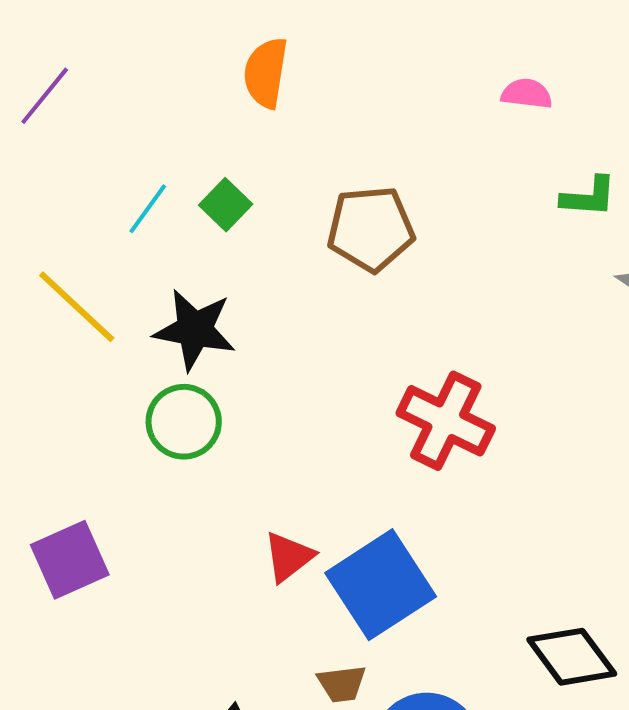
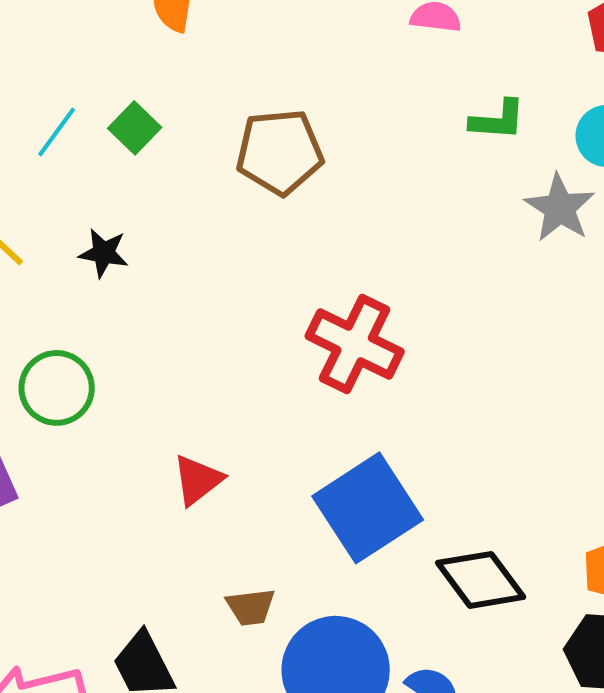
black star: (195, 330) -> (104, 253), size x0.6
green circle: (184, 422) -> (57, 388), moved
blue square: (381, 585) -> (368, 508), moved

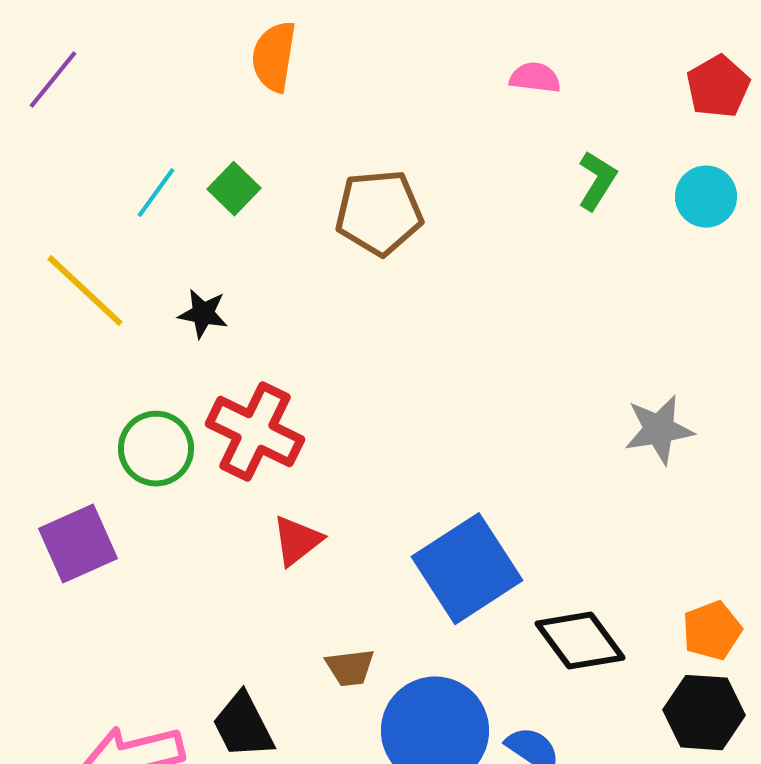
green L-shape: (498, 120) -> (597, 181), turned -62
gray star: (560, 208) -> (659, 430), moved, turned 30
red cross: (355, 344) -> (255, 432), moved

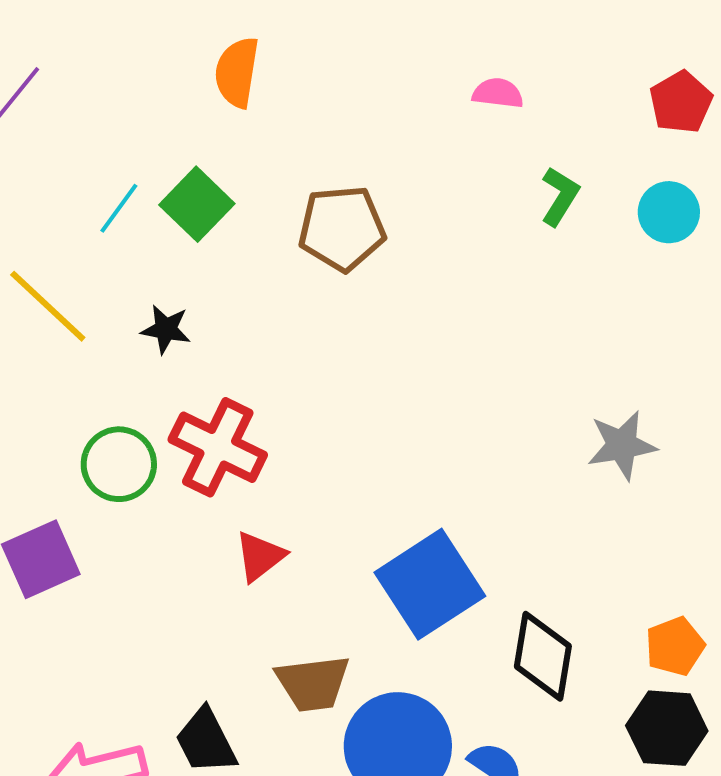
green square: (234, 189) -> (197, 204), size x1.4
black diamond: (580, 641) -> (543, 656), turned 46
brown trapezoid: (350, 668) -> (313, 683), size x1.5

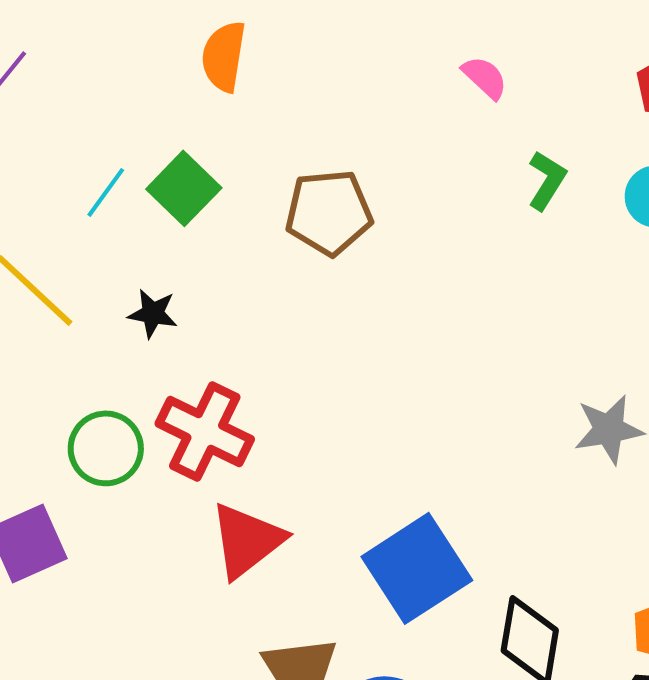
pink semicircle: (498, 93) -> (485, 77), turned 36
red triangle: (260, 556) -> (247, 540), size x1.5

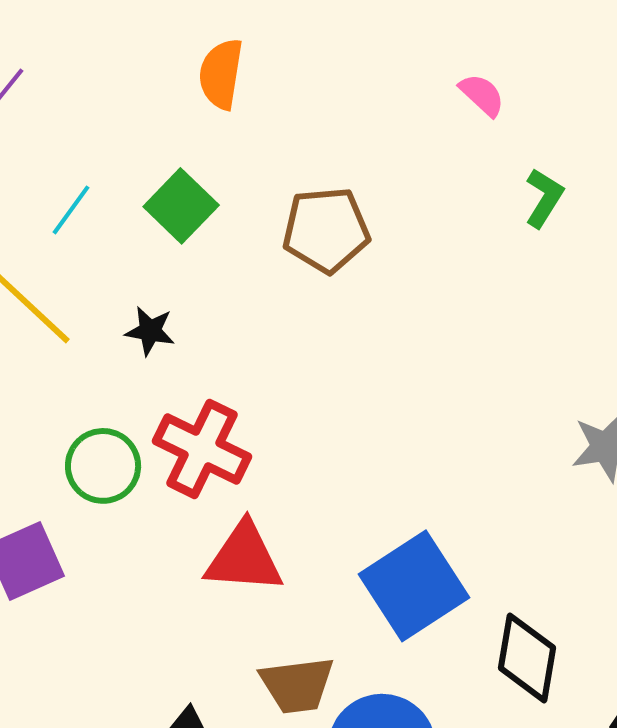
cyan line: (106, 192) -> (71, 210), moved
red triangle: (247, 540) -> (244, 558), turned 42

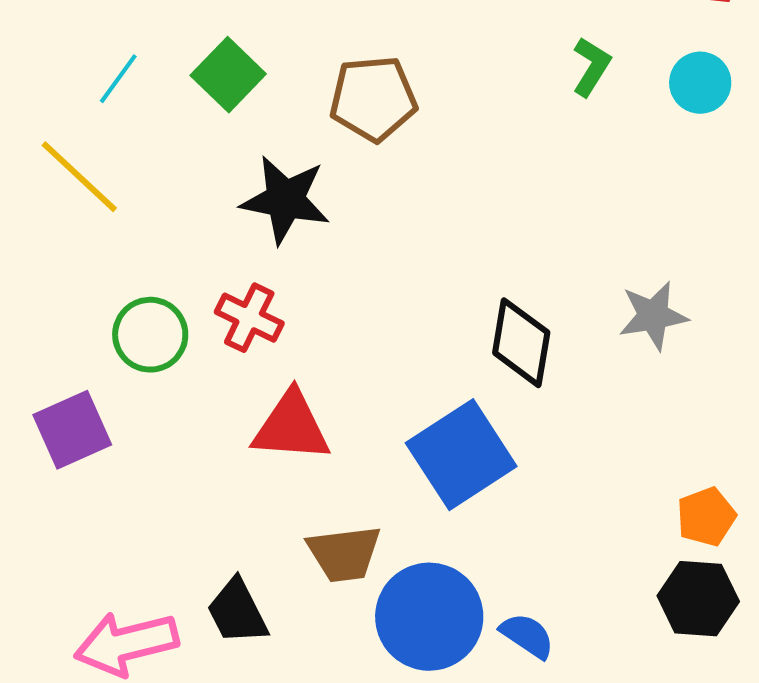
black star: (150, 331) -> (285, 200), moved, size x1.8
red cross: (202, 449) -> (249, 318), size x0.7
black diamond: (527, 658) -> (521, 343), moved

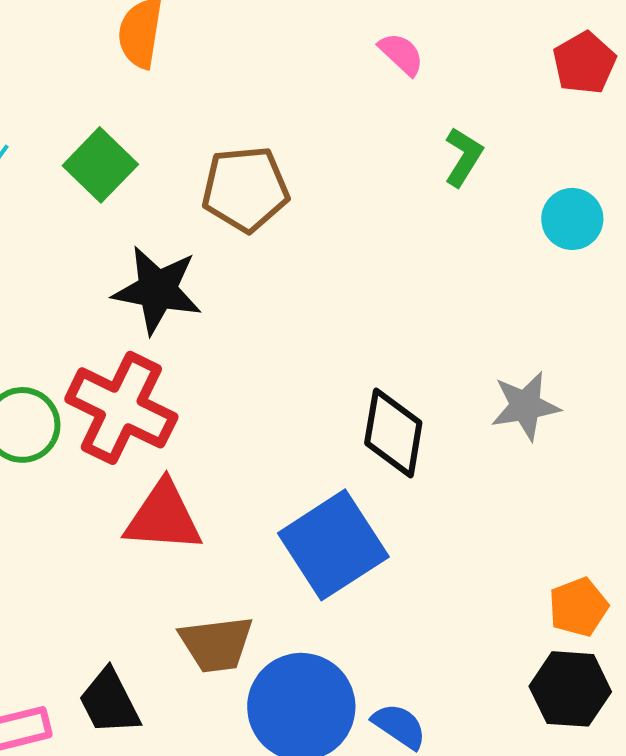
cyan circle: (700, 83) -> (572, 219), moved
red cross: (249, 318) -> (121, 408), size x1.6

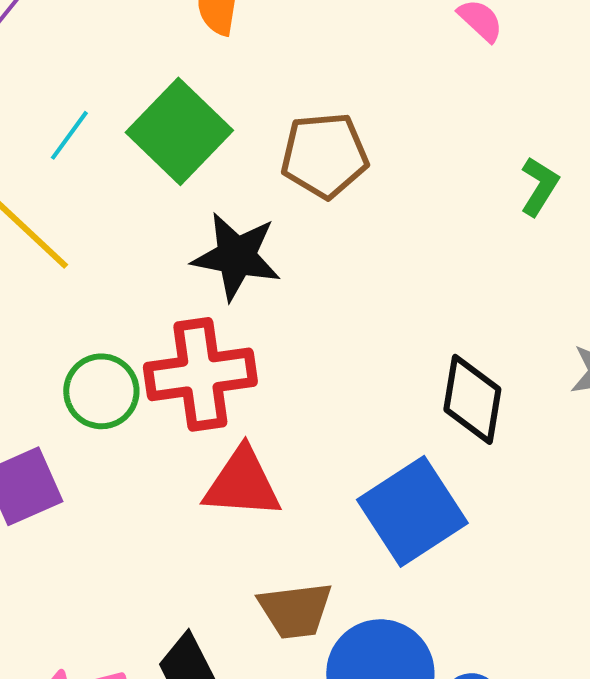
green L-shape: (463, 157) -> (539, 186), moved
green square: (100, 165) -> (179, 131), size x1.4
red cross: (121, 408) -> (200, 374), turned -34

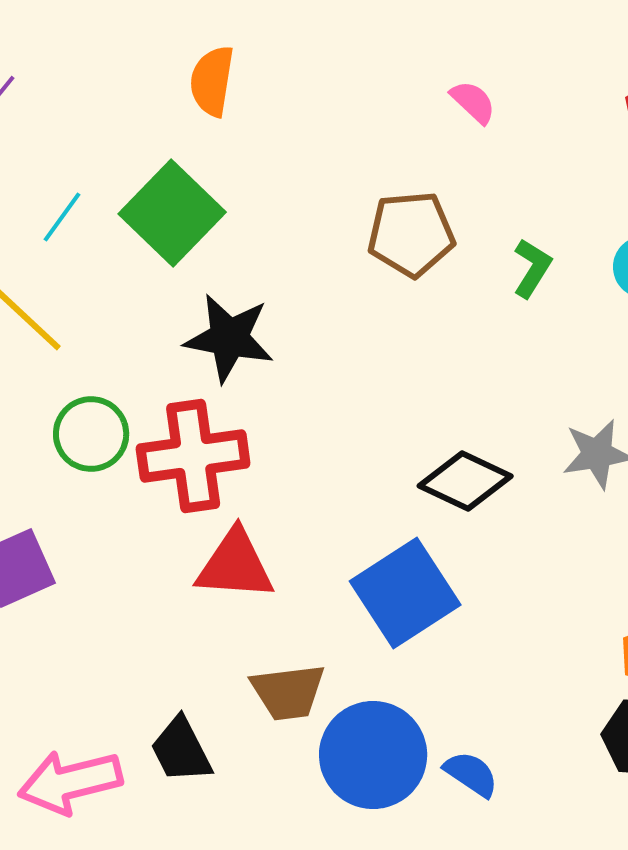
brown pentagon: (324, 155) -> (411, 234), moved
green circle: (101, 391) -> (91, 434), moved
black diamond: (472, 399) -> (465, 481), turned -74

